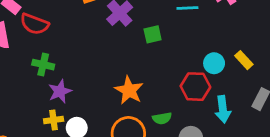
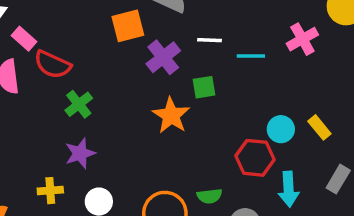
green cross: (43, 65) -> (79, 104), moved, turned 35
orange star: (129, 90) -> (171, 115), moved
yellow cross: (54, 120) -> (50, 191), moved

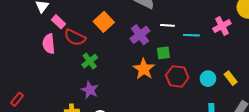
orange square: (128, 26) -> (104, 22), moved, turned -30
purple star: (80, 153) -> (90, 90), turned -30
red hexagon: (255, 158) -> (177, 76), moved

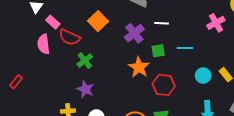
cyan line: (191, 35) -> (185, 48), moved
red hexagon: (177, 76) -> (164, 85), moved
red rectangle: (17, 99) -> (16, 82), moved

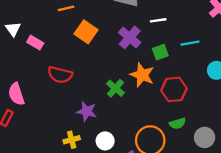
red semicircle: (70, 37) -> (60, 75), moved
pink semicircle: (44, 44) -> (16, 94), moved
green cross: (85, 61) -> (115, 88), moved

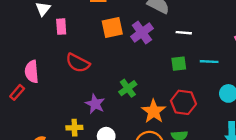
orange square: (86, 32) -> (112, 28), turned 30
purple cross: (130, 37) -> (142, 32), moved
pink rectangle: (35, 43) -> (61, 27), turned 42
orange star: (142, 75) -> (154, 111), moved

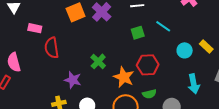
pink rectangle: (61, 27) -> (35, 28), moved, turned -64
cyan line: (209, 62) -> (163, 26), turned 42
red semicircle: (78, 63) -> (52, 48), turned 65

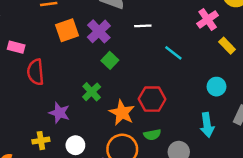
green square: (138, 33) -> (110, 60), moved, turned -32
yellow rectangle: (206, 46) -> (227, 46), moved
cyan circle: (185, 50) -> (216, 87), moved

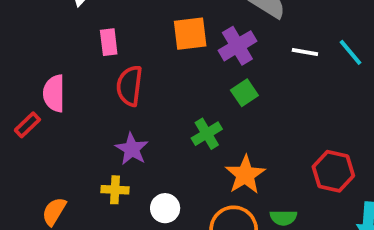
pink rectangle: (16, 47) -> (109, 42), turned 56
cyan line: (173, 53) -> (351, 52), moved
red hexagon: (152, 99) -> (333, 171), moved
purple star: (59, 113) -> (132, 149), moved

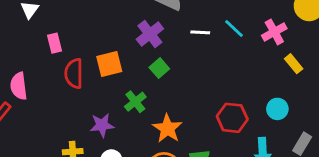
orange square: (190, 34) -> (109, 64), moved
purple star: (132, 149) -> (102, 125), moved, turned -30

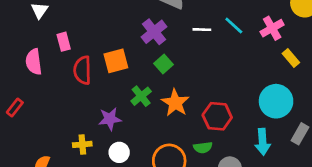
pink semicircle: (19, 86) -> (34, 62), moved
cyan circle: (277, 109) -> (276, 101), size x1.6
red hexagon: (232, 118) -> (217, 116), moved
orange star: (167, 128) -> (175, 103), moved

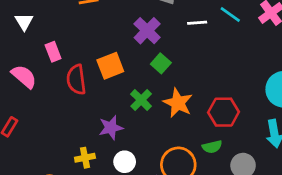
pink semicircle: (34, 62) -> (24, 76), turned 145

